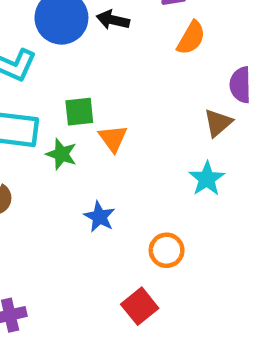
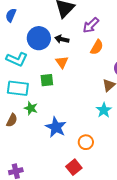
orange triangle: (113, 138) -> (62, 62), moved
green star: (61, 154) -> (31, 108), moved
blue star: (99, 217) -> (56, 127), size x1.5

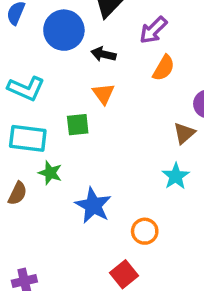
blue circle: (39, 38) -> (64, 30), moved

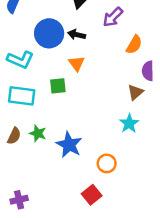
blue circle: (64, 30) -> (49, 33), moved
orange semicircle: (164, 68) -> (134, 45), moved
green star: (50, 173) -> (38, 133), moved

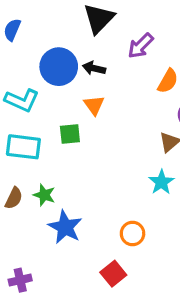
blue star: (69, 145) -> (65, 227), moved

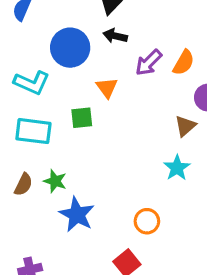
purple arrow: (141, 46) -> (149, 63), moved
black arrow: (94, 68) -> (115, 36), moved

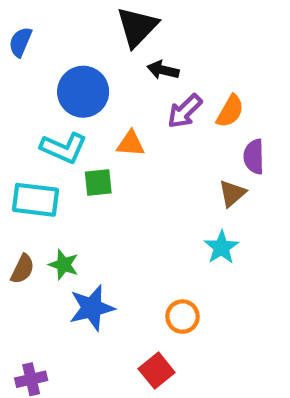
black arrow: (115, 36) -> (163, 70), moved
cyan L-shape: (32, 83) -> (64, 148), moved
orange triangle: (107, 88) -> (131, 144), turned -50
blue star: (77, 215) -> (92, 308), turned 30

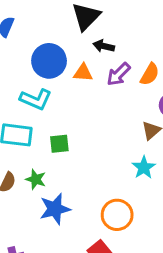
orange triangle: (131, 144) -> (83, 73), moved
green square: (98, 183) -> (59, 144), moved
orange circle: (183, 317) -> (117, 215), size x1.4

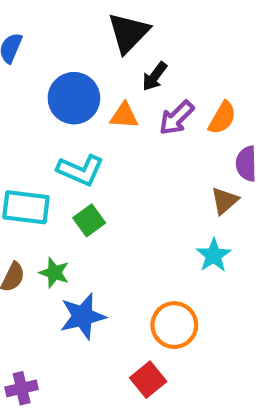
black arrow: (104, 46) -> (155, 76), turned -66
cyan L-shape: (36, 99) -> (80, 170), moved
green square: (59, 144) -> (89, 220), turned -30

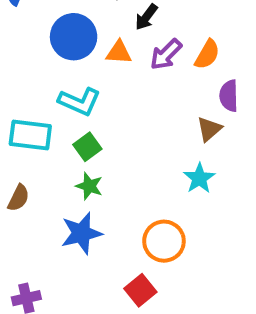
green star: (54, 273) -> (89, 186), moved

